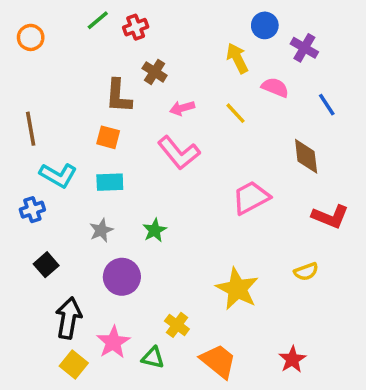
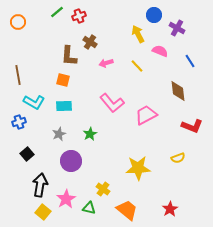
pink L-shape: (179, 153) -> (112, 103), moved
yellow star: (237, 289) -> (138, 168), turned -30

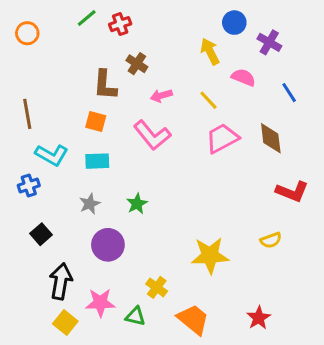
pink L-shape: (112, 103) -> (152, 135), moved
pink trapezoid: (146, 115) -> (222, 138), moved
pink star: (66, 199) -> (100, 303), turned 30

